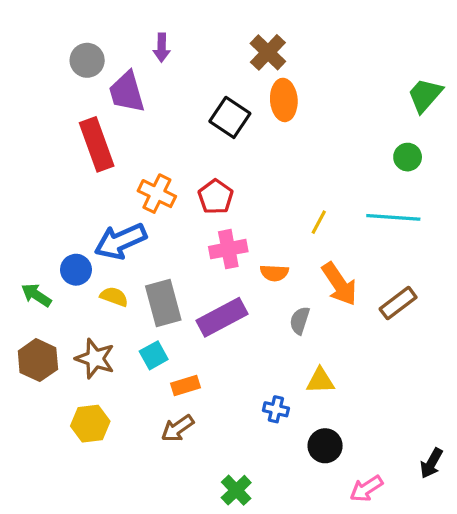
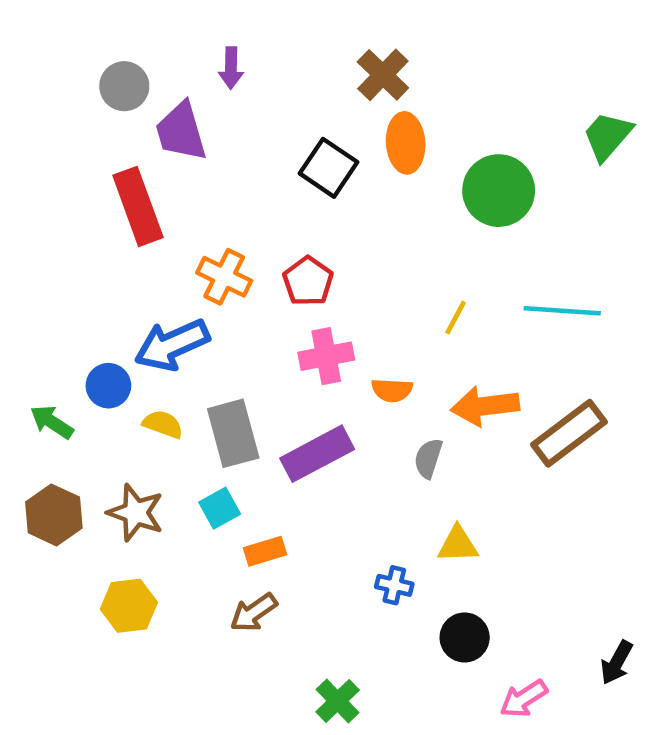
green circle: (408, 157) -> (499, 191), moved, size x1.8
orange arrow: (339, 284) -> (485, 406), turned 117
brown rectangle: (398, 303) -> (569, 433), size x1.4

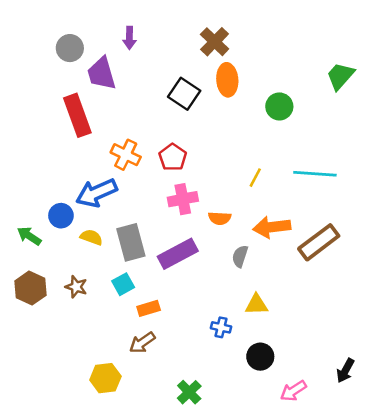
green circle: (499, 191) -> (279, 106), size x0.7
brown star: (136, 513) -> (76, 287), size x0.7
yellow hexagon: (129, 606) -> (105, 378), moved

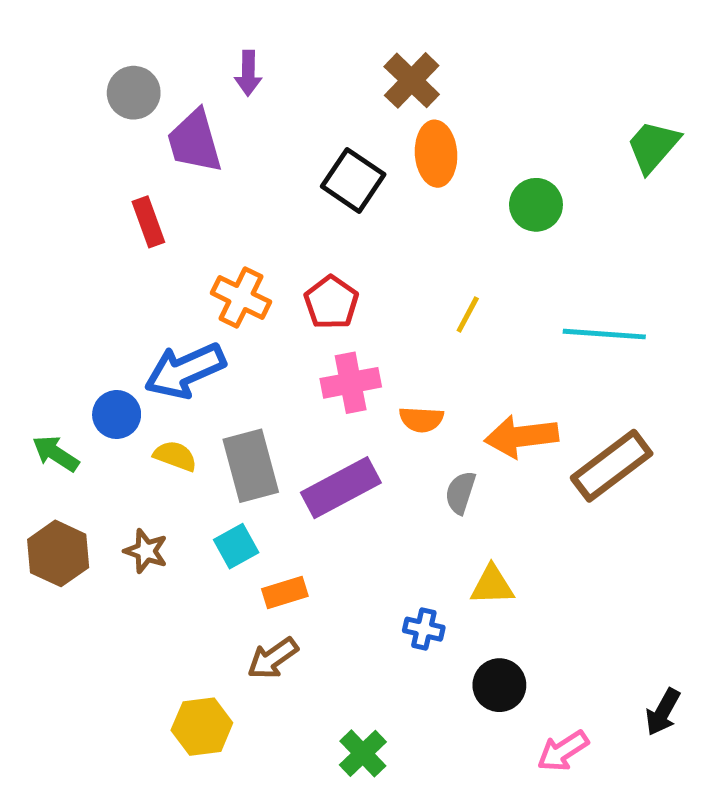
red rectangle: (77, 115) -> (148, 222), size x0.6
yellow line: (255, 178) -> (468, 315), moved

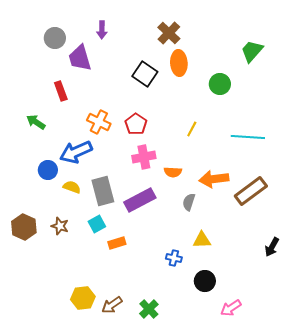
green trapezoid: (653, 146) -> (252, 51), moved
green arrow: (56, 454) -> (36, 122), moved
brown arrow: (273, 658) -> (112, 305), moved
black arrow: (663, 712) -> (272, 247), moved

